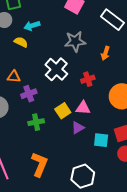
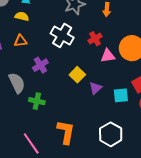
orange triangle: (14, 77) -> (21, 41), moved
pink triangle: (83, 108) -> (108, 56), moved
green cross: (36, 122) -> (37, 101), moved, turned 35

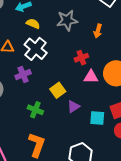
yellow semicircle: (22, 16) -> (33, 24), moved
white cross: (62, 36) -> (36, 49), moved
green cross: (37, 101) -> (35, 110), moved

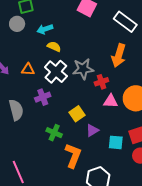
gray star: (67, 20) -> (83, 69), moved
orange arrow: (98, 31) -> (119, 56), size x1.6
orange L-shape: (37, 145) -> (73, 156), moved

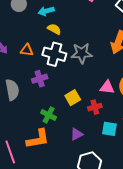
white cross: (56, 72) -> (54, 54), turned -30
red cross: (101, 82) -> (95, 107), moved
purple triangle: (92, 130) -> (77, 134), moved
orange L-shape: (73, 156) -> (38, 139), moved, turned 55

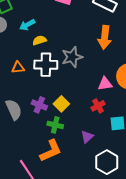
yellow semicircle: (54, 29) -> (39, 40), turned -32
purple cross: (40, 79) -> (39, 105), moved, turned -35
yellow square: (73, 98) -> (61, 104), moved

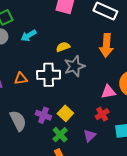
yellow semicircle: (39, 40) -> (63, 47), moved
green cross: (55, 125) -> (60, 135), turned 35
purple triangle: (87, 137) -> (90, 136), moved

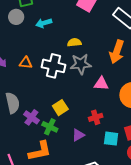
pink triangle: (108, 92) -> (101, 84), moved
purple cross: (43, 115) -> (31, 117), moved
green cross: (60, 135) -> (50, 127), turned -35

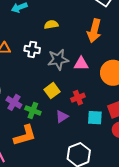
gray star: (81, 64) -> (58, 60), moved
white cross: (53, 66) -> (32, 49), size x0.7
yellow square: (60, 108) -> (52, 91), moved

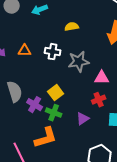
pink triangle: (81, 64) -> (102, 78), moved
yellow square: (52, 91) -> (56, 93), moved

